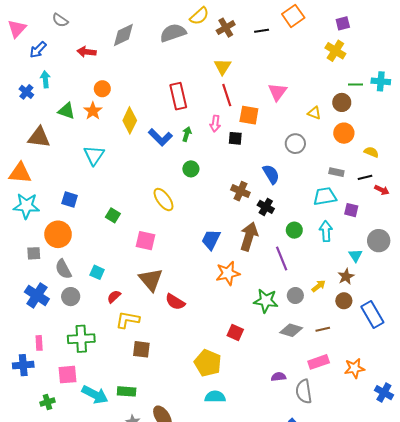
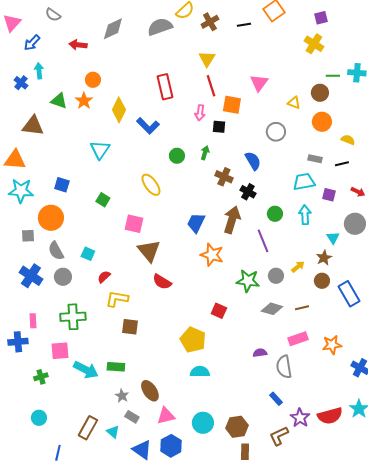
green arrow: (187, 134) -> (205, 153), moved
cyan triangle: (94, 155) -> (100, 150), moved
red arrow: (382, 190) -> (358, 192), moved
orange star: (228, 273) -> (212, 255), turned 30
brown triangle: (151, 280) -> (149, 251), moved

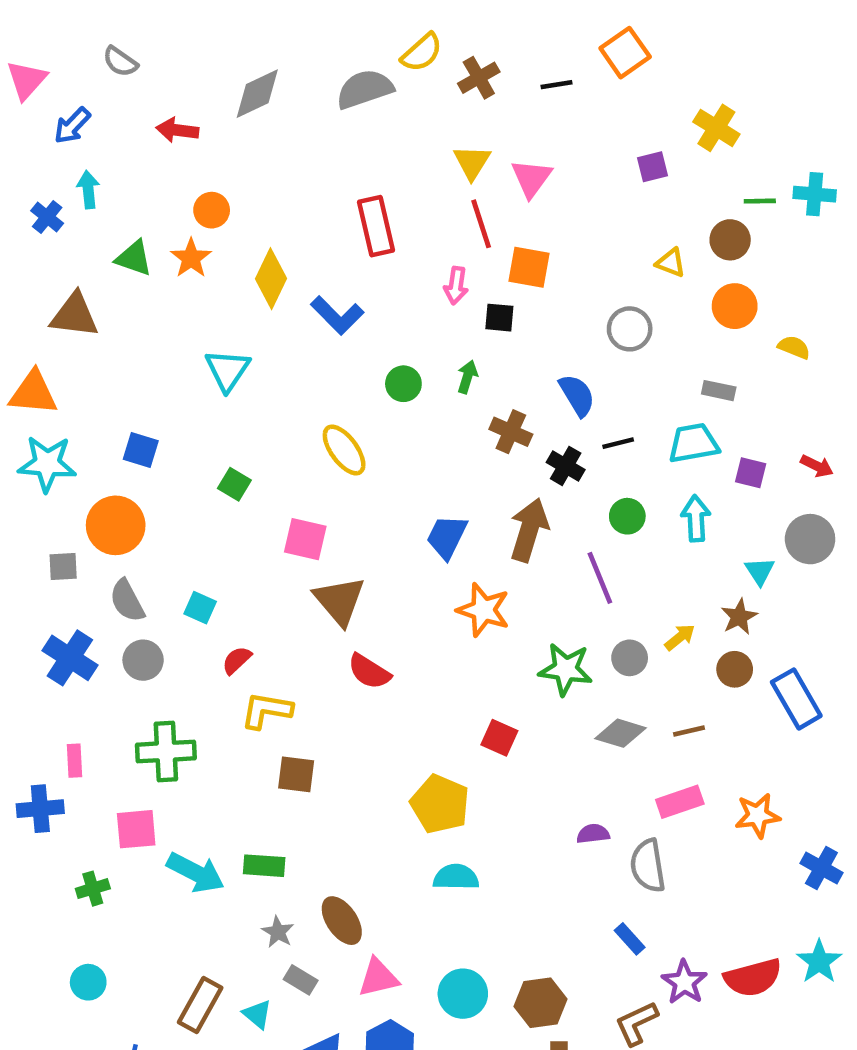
purple square: (321, 18) -> (652, 167), moved
pink triangle: (259, 83) -> (531, 178), moved
black line: (342, 164) -> (618, 443), moved

